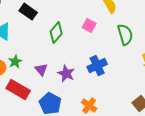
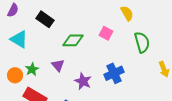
green diamond: (56, 33) -> (73, 40), turned 50
purple triangle: (41, 70) -> (58, 65), moved

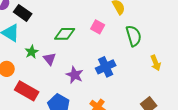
black rectangle: (45, 19) -> (23, 13), moved
green star: (32, 69) -> (32, 52), moved

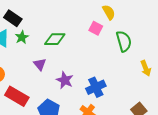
pink square: (98, 27) -> (96, 28), moved
green star: (32, 52) -> (22, 37), moved
blue cross: (106, 67) -> (96, 87), moved

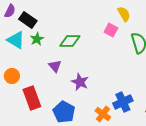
blue cross: (96, 87) -> (123, 102), moved
red rectangle: (17, 96) -> (32, 98), turned 40

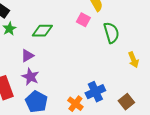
purple triangle: (55, 66) -> (27, 56), turned 40
purple star: (80, 82) -> (30, 77), moved

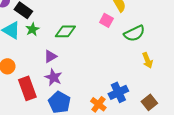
green semicircle: (111, 33) -> (134, 33), turned 80
yellow arrow: (133, 60) -> (147, 60), moved

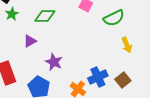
purple star: (53, 77) -> (54, 62), moved
brown square: (149, 102) -> (123, 80), moved

